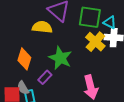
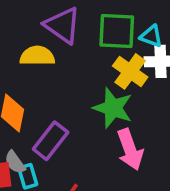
green star: (60, 58) -> (113, 108), moved
purple rectangle: (45, 77) -> (51, 141), size x1.5

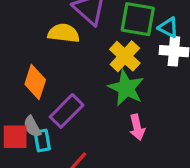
yellow cross: (130, 71) -> (125, 56), moved
pink arrow: (130, 150) -> (137, 127), size x0.7

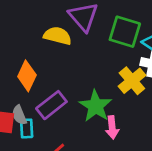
yellow cross: (125, 56) -> (132, 81), moved
green star: (126, 88) -> (96, 106), moved

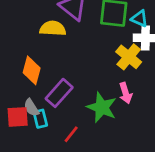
green star: (96, 106) -> (102, 107), moved
pink arrow: (112, 127) -> (126, 93), moved

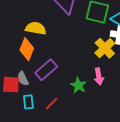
yellow semicircle: (53, 28) -> (36, 28), moved
green star: (102, 107) -> (78, 85), size x0.7
cyan rectangle: (40, 119) -> (28, 102), moved

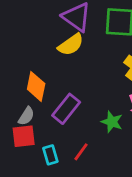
yellow semicircle: (36, 28) -> (71, 45), moved, turned 144
gray semicircle: (23, 79) -> (26, 116), moved, turned -112

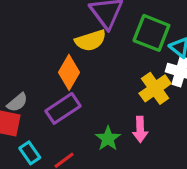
orange diamond: (36, 86) -> (69, 72), moved
cyan rectangle: (50, 155) -> (30, 153), turned -36

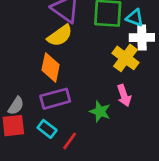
purple rectangle: (63, 108) -> (55, 99), turned 36
cyan rectangle: (30, 153) -> (47, 129), moved

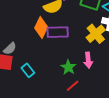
purple rectangle: (55, 99) -> (58, 32), moved
red line: (70, 141) -> (73, 86), moved

